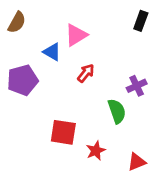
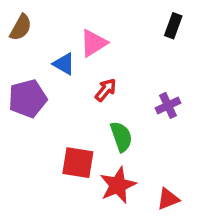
green semicircle: (117, 111) -> (121, 137), moved
red star: (96, 151) -> (118, 185), size x1.5

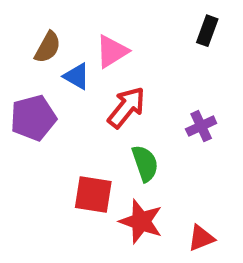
brown semicircle: (21, 27) -> (48, 47), moved
red arrow: (106, 90) -> (126, 107), size x1.5
red star: (118, 185) -> (141, 221), turned -30

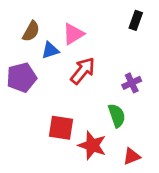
blue triangle: (77, 76) -> (50, 50), turned -48
green semicircle: (145, 163) -> (117, 116), moved

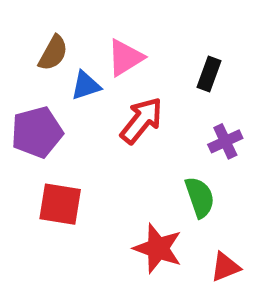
black rectangle: (136, 20) -> (209, 74), moved
red square: (61, 128) -> (60, 204), moved

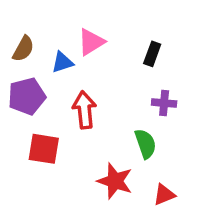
brown semicircle: (53, 53) -> (23, 49), moved
red arrow: (142, 120) -> (84, 110), moved, turned -45
purple cross: (225, 141) -> (164, 103), turned 30

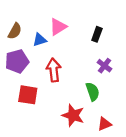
purple cross: (164, 103) -> (104, 66), turned 32

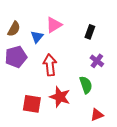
blue triangle: (40, 40) -> (37, 37), turned -32
red square: (28, 95) -> (32, 104), moved
red star: (73, 115) -> (60, 97), moved

